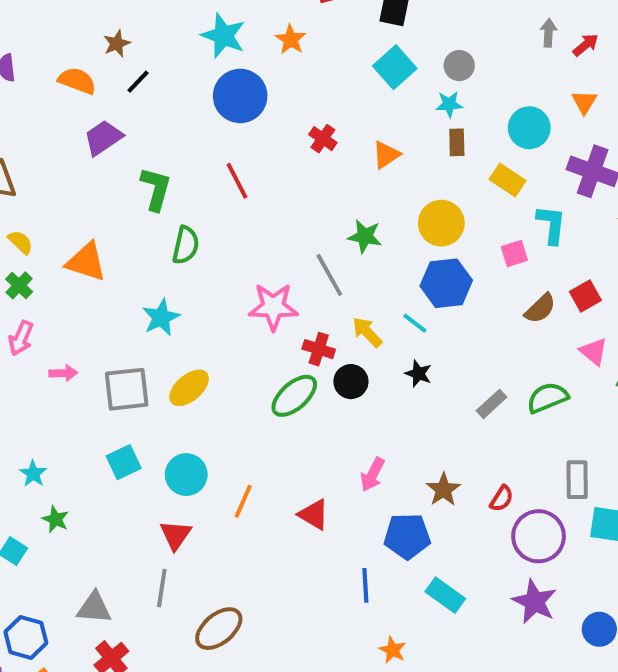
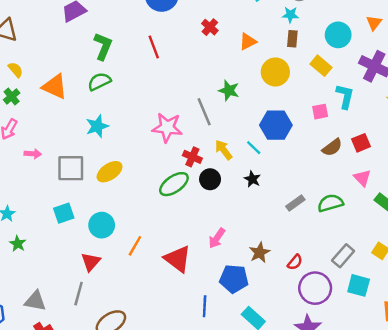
yellow circle: (441, 223) -> (275, 72), moved
green semicircle: (186, 245) -> (99, 81), moved, turned -135
gray rectangle: (577, 480) -> (343, 256), turned 35
red triangle: (314, 515) -> (178, 259), size x1.4

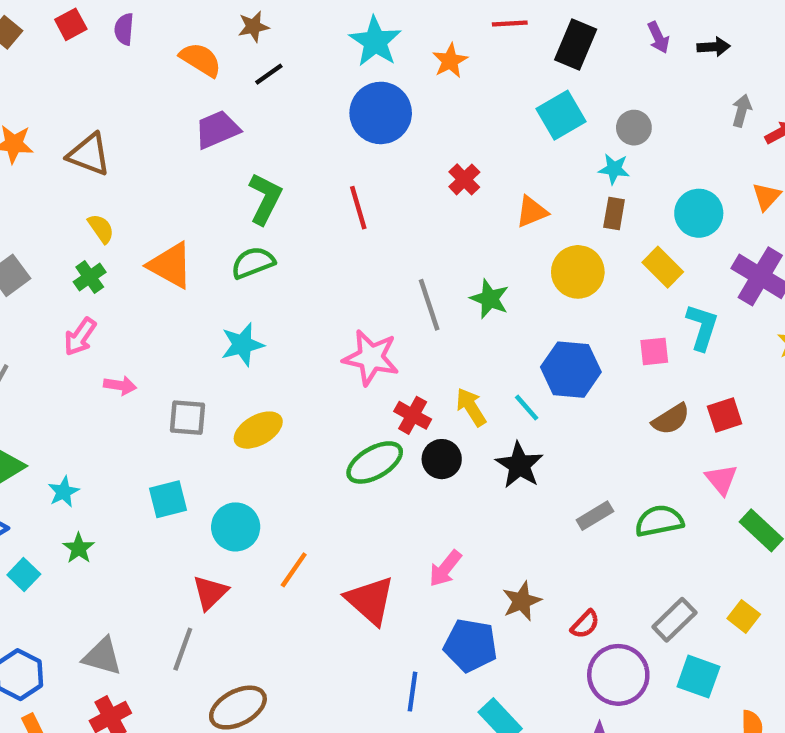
gray line: (204, 112) -> (429, 305), moved
gray square: (71, 168) -> (187, 418), size x0.7
black star: (252, 179) -> (519, 465), size x1.5

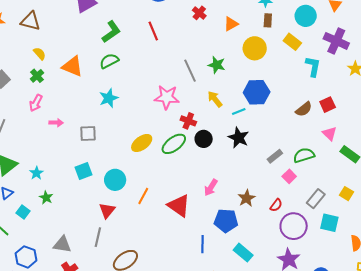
green L-shape: (265, 199) -> (111, 32), turned 35
pink square: (654, 351) -> (289, 176), moved, turned -32
yellow arrow: (471, 407) -> (215, 99), moved
cyan line: (527, 408) -> (239, 112), turned -64
yellow ellipse: (258, 430) -> (142, 143), moved

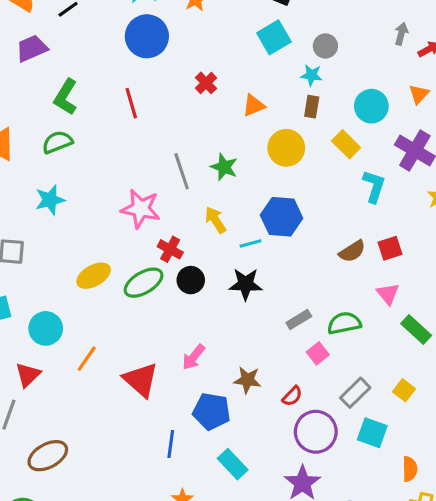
green L-shape: (111, 32) -> (66, 97), turned 150
black star: (239, 138) -> (246, 284), turned -30
brown star: (247, 198) -> (247, 380), turned 30

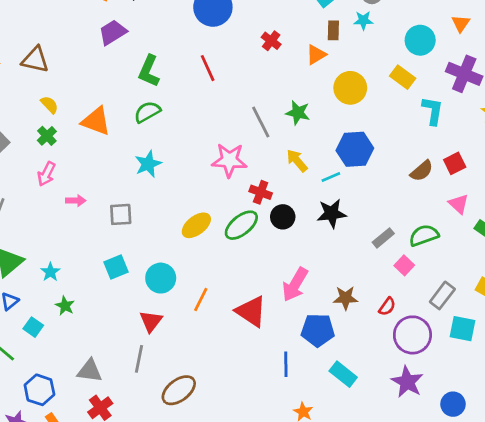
brown rectangle: (312, 107) -> (333, 30), moved
pink arrow: (194, 357) -> (295, 285), size x1.4

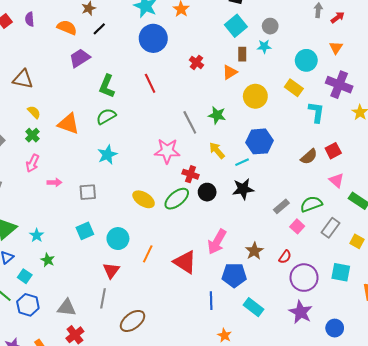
yellow ellipse: (196, 225) -> (144, 199), turned 70
gray rectangle: (442, 295) -> (331, 228), moved
brown star: (346, 298) -> (254, 251), turned -30
blue hexagon: (39, 390) -> (28, 305), moved

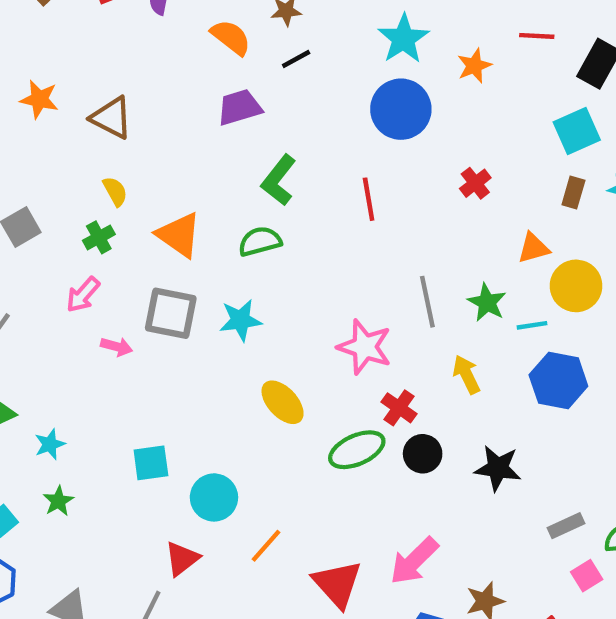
orange triangle: (230, 72) -> (533, 248), moved
cyan line: (242, 162) -> (532, 325), moved
gray square: (88, 192) -> (171, 313), moved, size x1.4
yellow ellipse: (144, 199) -> (283, 402), moved

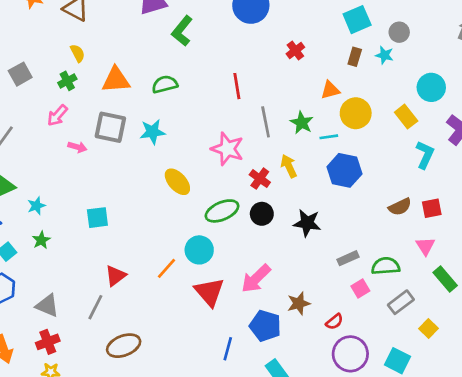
green L-shape: (279, 180) -> (182, 31), moved
red line: (369, 199) -> (237, 86), moved
orange triangle: (179, 235) -> (116, 80), turned -40
red cross: (399, 408) -> (260, 179), moved
cyan circle: (214, 497) -> (199, 250), moved

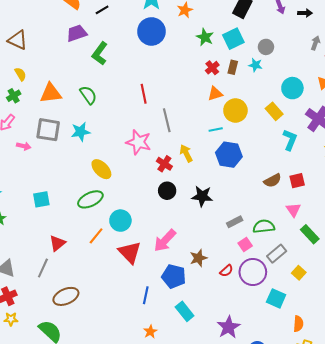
red cross: (295, 50) -> (212, 68), moved
green semicircle: (165, 84) -> (88, 95), turned 72
green star: (302, 123) -> (205, 37), moved
green ellipse: (222, 211) -> (90, 199), moved
purple circle: (350, 354) -> (253, 272), moved

